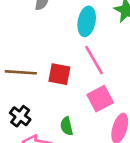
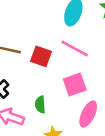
pink line: (94, 60) -> (75, 48), turned -40

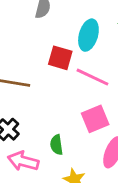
red square: (41, 56) -> (60, 58), moved

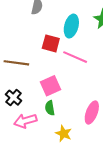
pink square: (95, 119) -> (51, 86), moved
pink arrow: (23, 161) -> (25, 121), turned -30

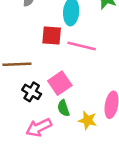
black cross: (14, 98) -> (32, 92), moved
yellow star: (64, 133) -> (88, 120), moved

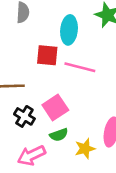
green semicircle: (63, 108) -> (59, 135), turned -91
yellow star: (88, 120) -> (85, 149), turned -30

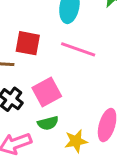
red square: (47, 55) -> (28, 43), moved

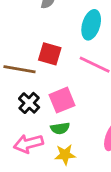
yellow star: (76, 141) -> (65, 155), moved

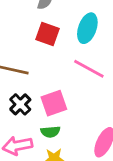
red square: (50, 54) -> (47, 34), moved

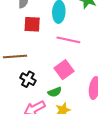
pink square: (54, 103) -> (64, 70), moved

